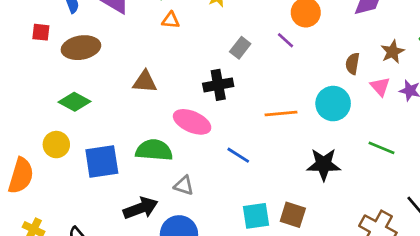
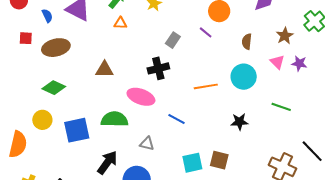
brown semicircle: (353, 64) -> (247, 42), moved
black star: (324, 164) -> (240, 122), size x0.7
gray triangle: (184, 185) -> (147, 144), moved
black arrow: (141, 208) -> (107, 162), turned -30

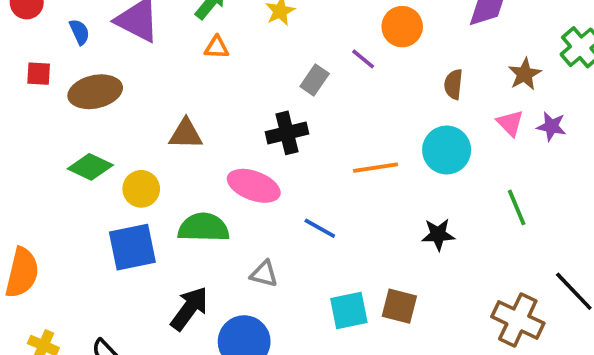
purple line: (206, 32) -> (363, 59), moved
green line: (281, 107) -> (517, 207), turned 48
yellow circle: (42, 120) -> (141, 189), moved

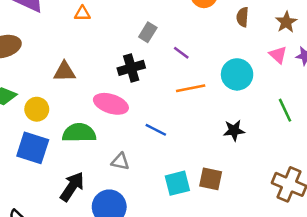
purple line: (363, 59) -> (181, 53), moved
brown semicircle: (453, 84) -> (242, 17), moved
blue square: (132, 247) -> (33, 148), turned 32

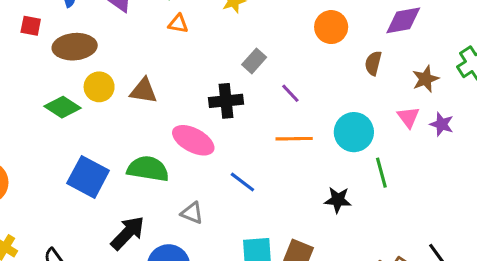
yellow circle: (37, 109) -> (99, 87), moved
green line: (285, 110) -> (381, 173), moved

